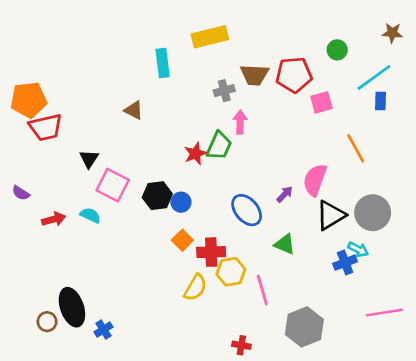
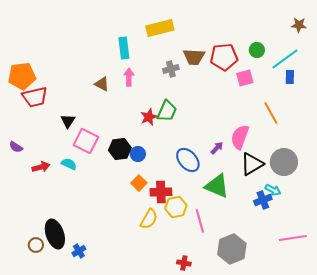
green circle: (337, 50) -> (257, 50), moved
pink arrow: (240, 122) -> (129, 77), moved
green triangle: (285, 244) -> (217, 186), size x1.5

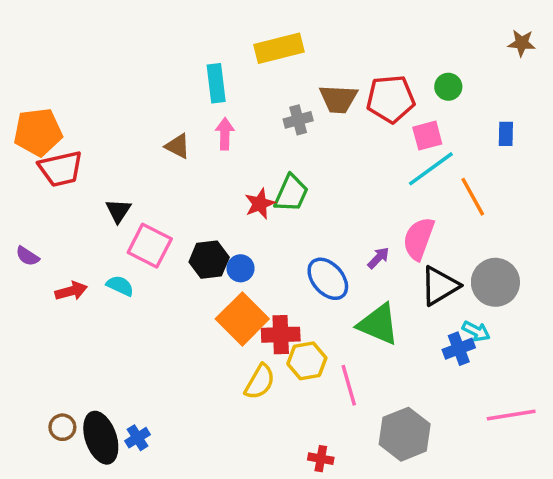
cyan line: (285, 59) -> (431, 169), moved
orange square: (139, 183) -> (242, 319), size x1.8
black ellipse: (55, 234) -> (101, 438), moved

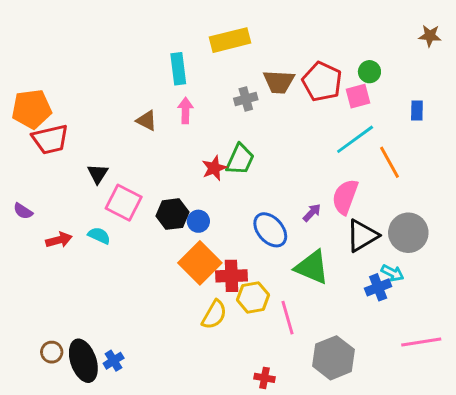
red pentagon: (391, 99) -> (322, 82), turned 30
pink square: (427, 136) -> (358, 96), moved

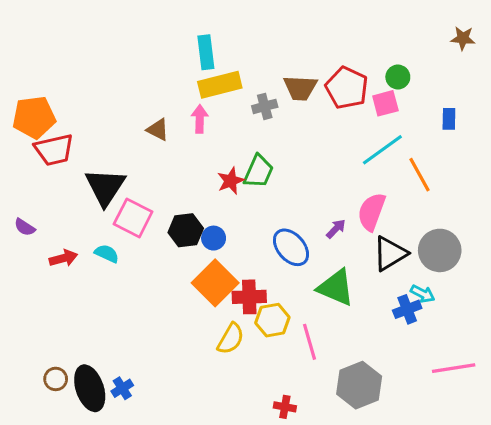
yellow rectangle: (230, 40) -> (220, 85), moved
cyan rectangle: (178, 69) -> (206, 52), moved
black triangle: (98, 174) -> (105, 187), size x1.8

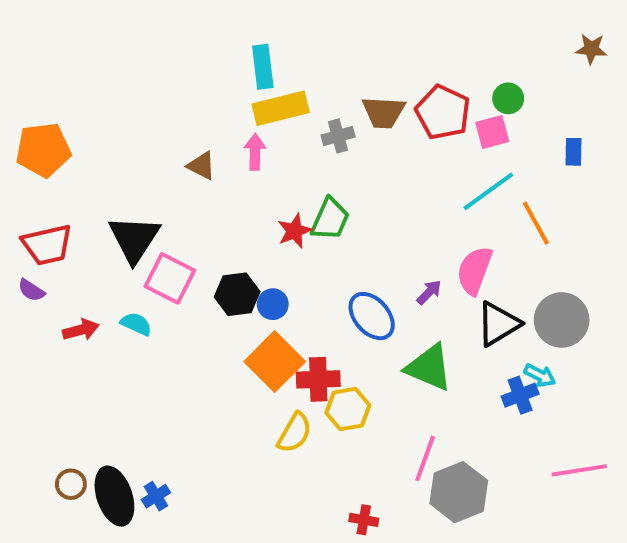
red trapezoid: (54, 150) -> (47, 245), moved
pink line: (310, 342) -> (425, 458), moved, turned 36

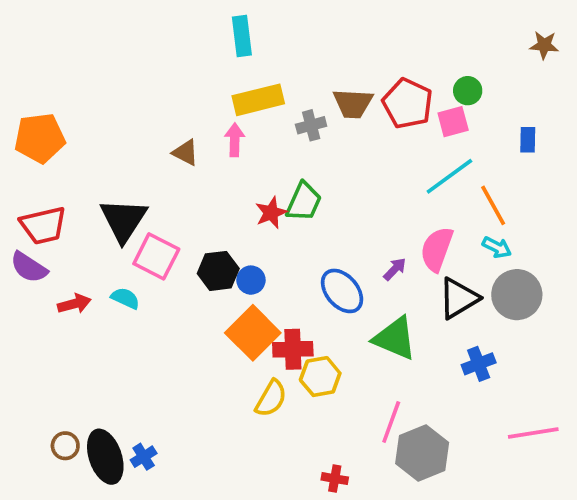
cyan rectangle: (263, 67) -> (242, 36), moved
purple semicircle: (31, 290) -> (29, 267), size x1.5
cyan arrow: (540, 375) -> (497, 247), moved

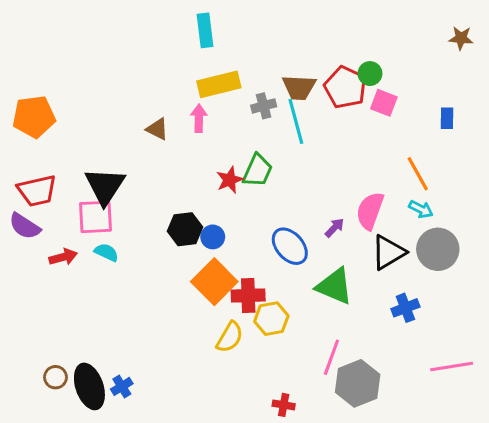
green circle: (468, 91) -> (370, 74), moved
pink square: (453, 122) -> (384, 103), turned 36
cyan line: (449, 176) -> (296, 121), moved, turned -69
pink square: (156, 256) -> (96, 217), moved, turned -30

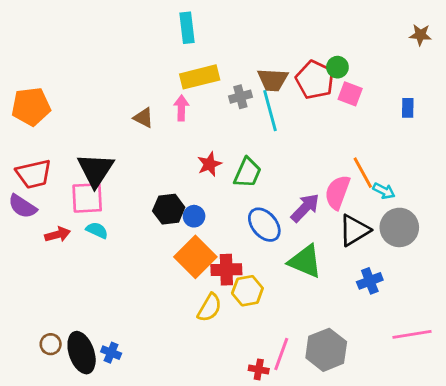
green trapezoid: (257, 171) -> (247, 173), moved
orange line: (418, 174) -> (363, 173), moved
purple arrow: (335, 228) -> (305, 208), size x1.6
pink line: (331, 357) -> (281, 354), moved
blue cross: (122, 386) -> (111, 353), turned -36

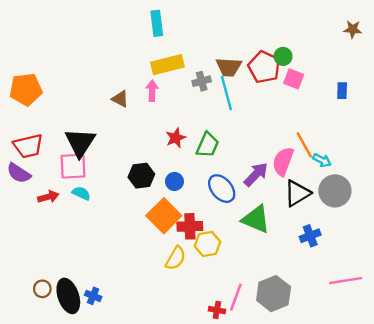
blue circle: (194, 216) -> (174, 181), moved

